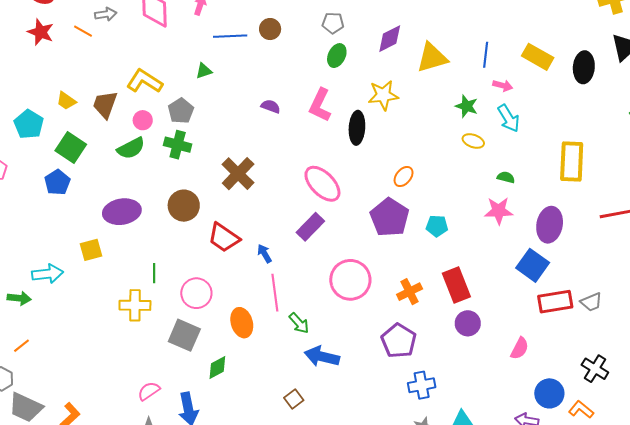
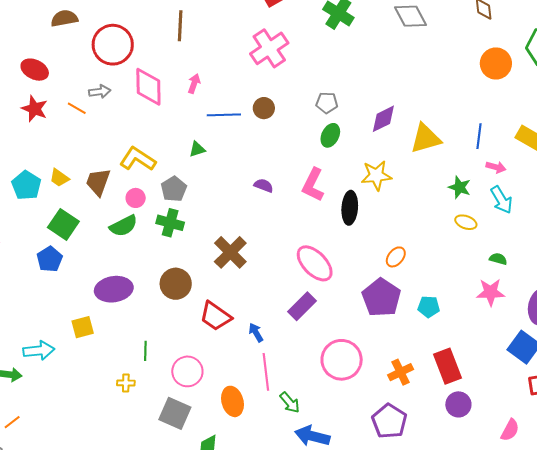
cyan pentagon: (29, 124) -> (26, 185), moved
yellow cross: (135, 305) -> (126, 383), size x0.6

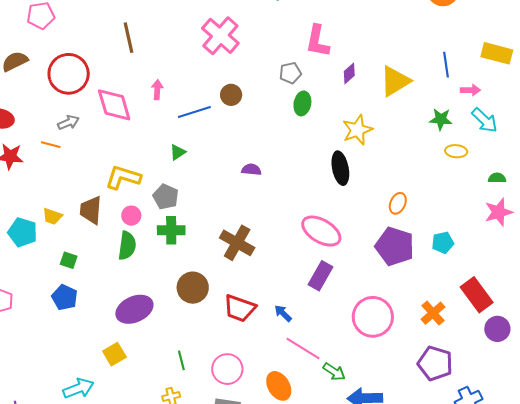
purple diamond: (383, 119) -> (349, 73), size x0.7
pink L-shape: (313, 185) -> (318, 41), moved
green square: (63, 224) -> (69, 260), size x0.6
green semicircle: (124, 226) -> (127, 246), turned -40
pink line: (266, 372) -> (303, 349), turned -36

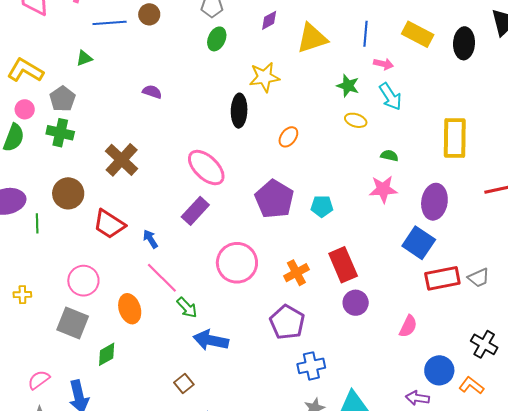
orange ellipse: (398, 203) -> (288, 137), moved
green line: (181, 360) -> (37, 223), moved

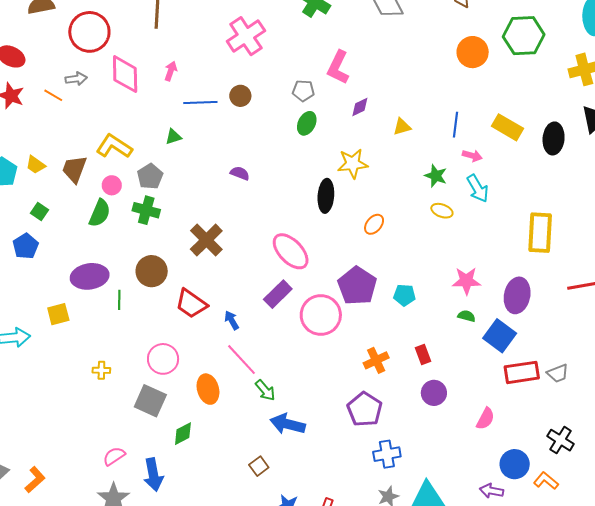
yellow triangle: (312, 38) -> (402, 127), size x0.6
green semicircle: (389, 156) -> (467, 316), moved
pink circle: (237, 263) -> (321, 315), moved
red rectangle: (343, 265) -> (423, 354), size x0.6

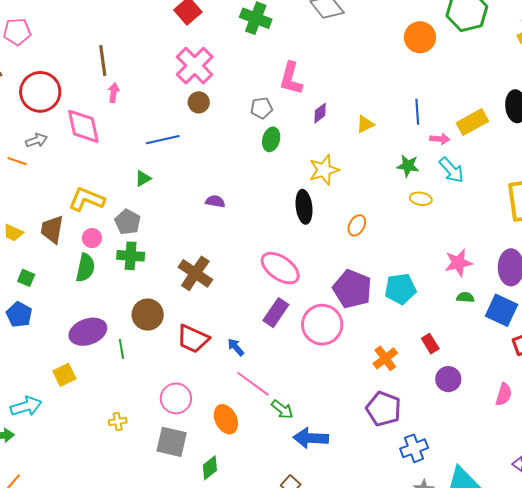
pink arrow: (171, 71) -> (114, 93), moved
brown circle: (240, 96) -> (199, 102), moved
yellow rectangle: (508, 127) -> (472, 122), moved, turned -48
cyan pentagon: (404, 295) -> (400, 289), size x1.4

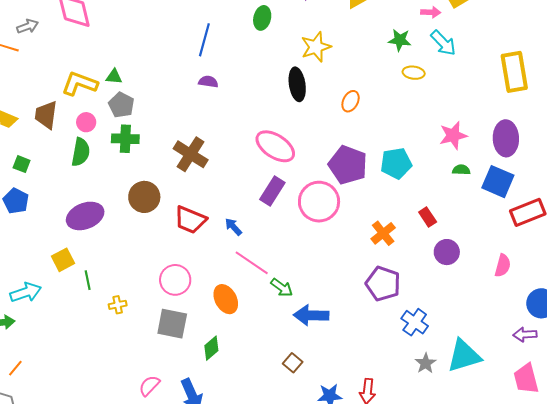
blue line: (163, 140) -> (204, 40), moved, turned -60
green triangle: (143, 178) -> (114, 77), moved, turned 36
green line: (121, 349) -> (88, 280), moved
blue cross: (414, 448) -> (415, 322), turned -32

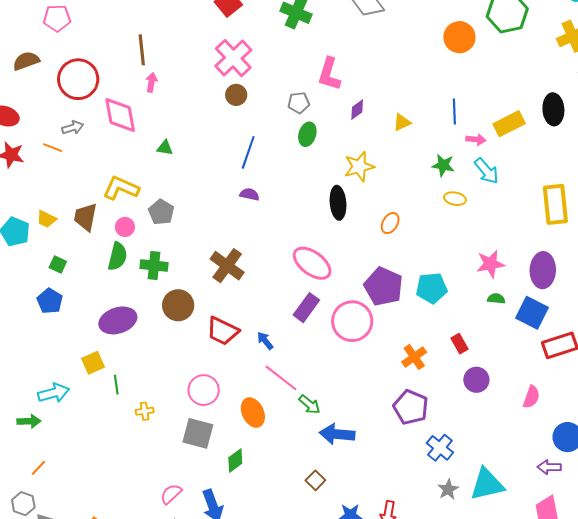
green triangle: (114, 77) -> (165, 148), moved
green cross: (125, 139) -> (154, 265), moved

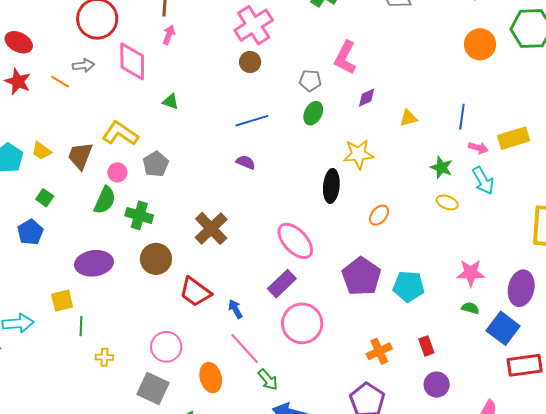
blue line: (248, 152) -> (252, 121), turned 44
pink circle: (352, 321) -> (302, 323), moved

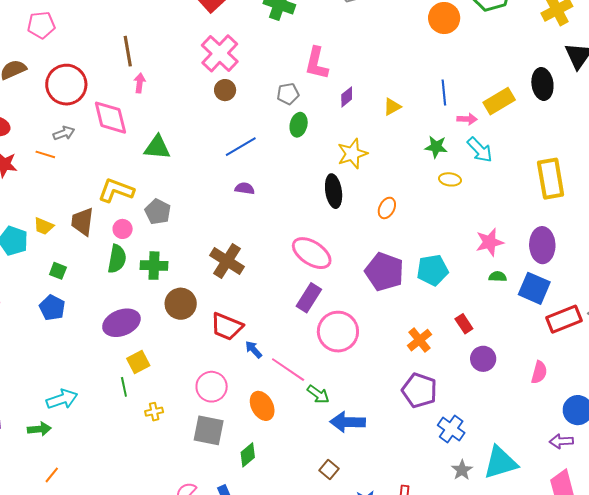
green triangle: (171, 101) -> (157, 147), size x1.6
yellow square: (62, 301) -> (138, 362), moved
blue arrow: (235, 309) -> (253, 350), moved

